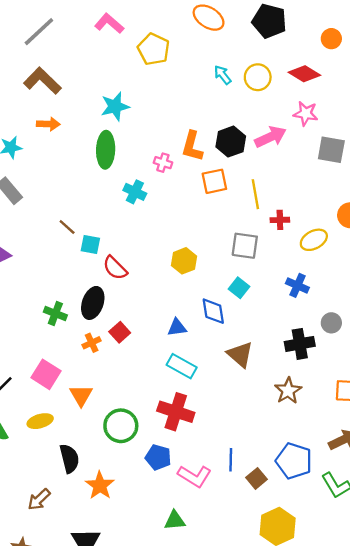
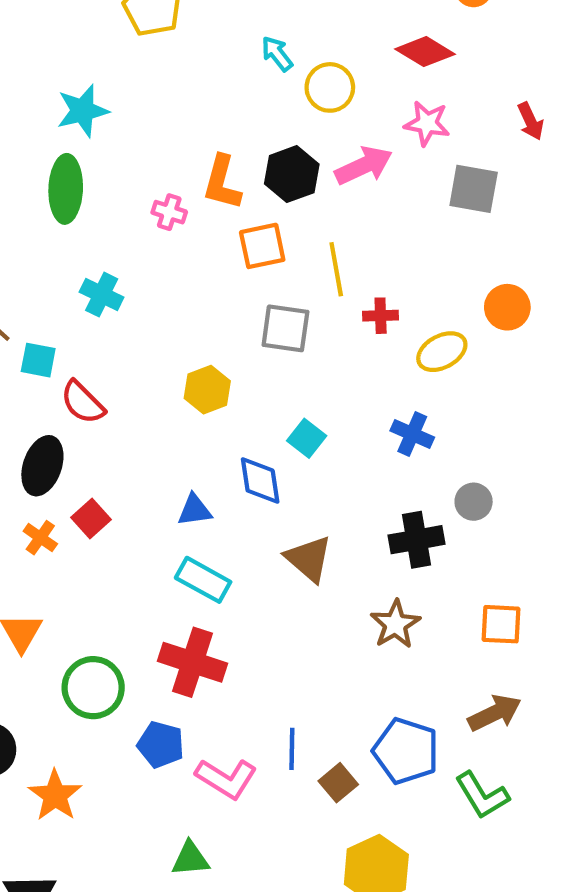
yellow circle: (258, 77) -> (330, 87), moved
cyan cross: (135, 192) -> (102, 295), moved
gray square: (245, 246) -> (285, 328), moved
orange cross: (92, 343) -> (40, 538), turned -30

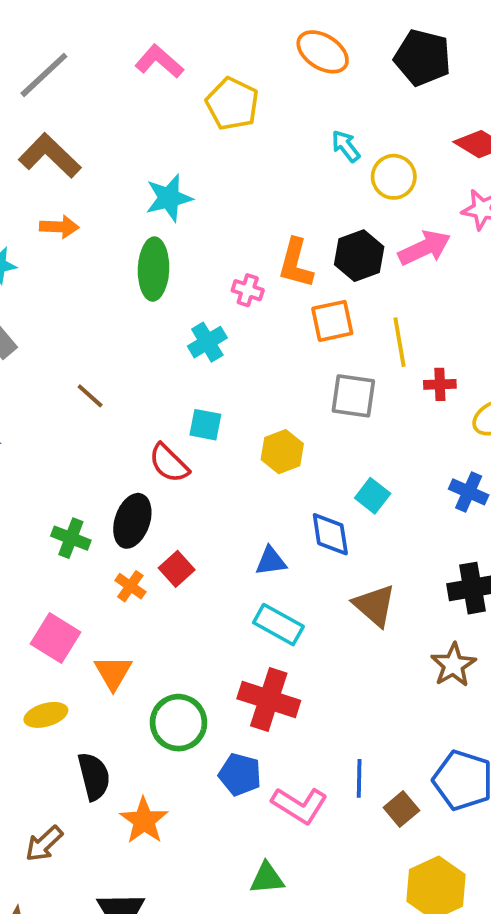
cyan cross: (102, 295) -> (207, 342), moved, turned 33
cyan square: (38, 360) -> (205, 425), moved

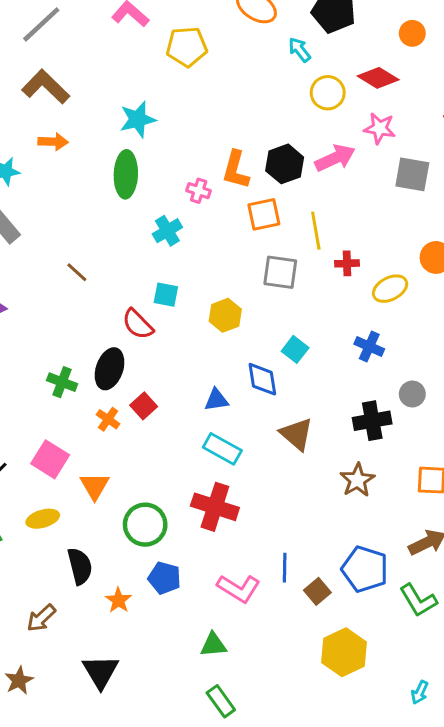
yellow pentagon: (232, 104) -> (187, 47), turned -30
cyan arrow: (346, 146) -> (299, 50), moved
yellow circle: (394, 177) -> (328, 93), moved
blue pentagon: (240, 774) -> (164, 578), moved
orange star: (144, 821) -> (118, 600), size x0.7

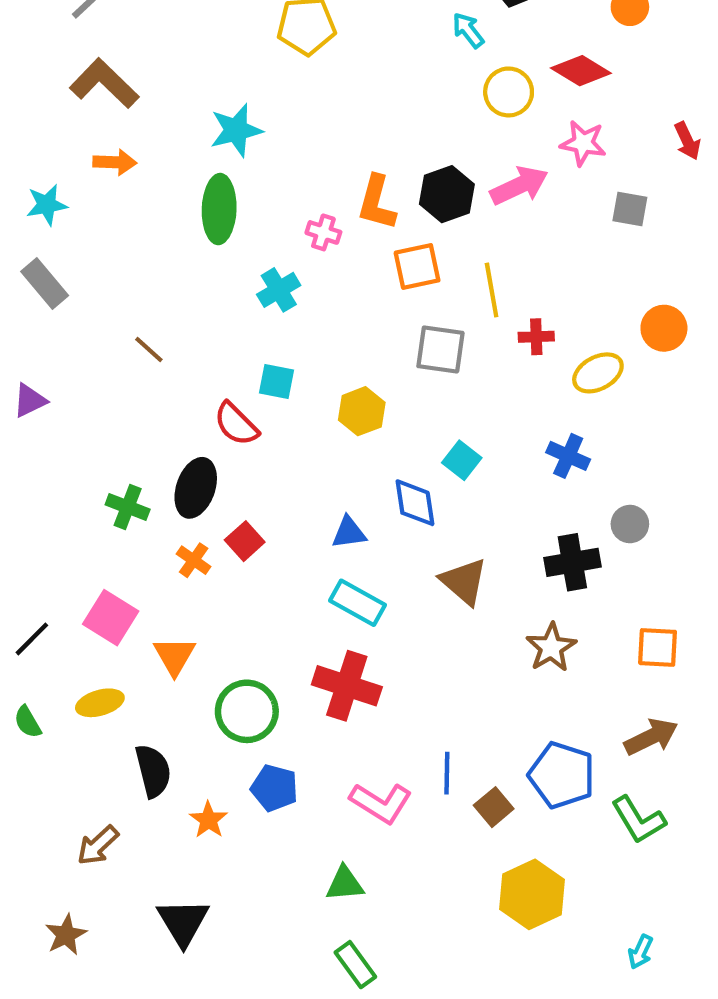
gray square: (412, 174) -> (630, 209), size x0.7

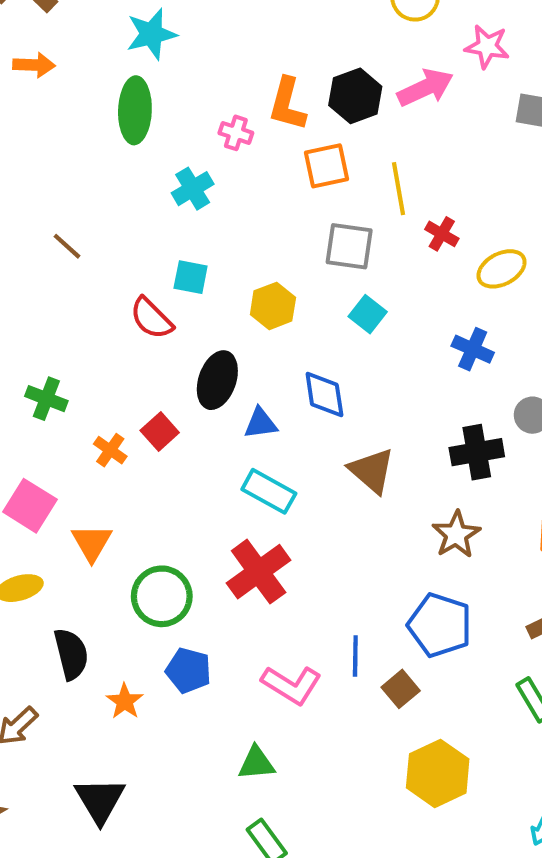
red cross: (536, 337) -> (442, 234), turned 32
cyan square: (462, 460) -> (368, 314), moved
black ellipse: (196, 488) -> (217, 380), moved
red cross: (347, 686) -> (259, 572), turned 36
blue pentagon: (562, 775) -> (440, 625), moved

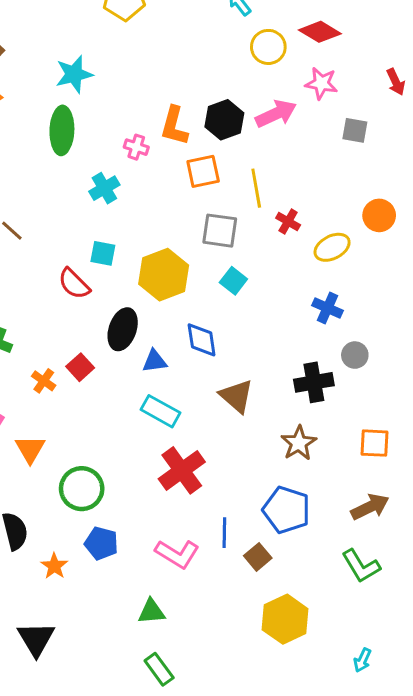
yellow hexagon: (273, 306) -> (164, 275), size x1.5
blue cross: (473, 349) -> (328, 308), moved
red cross: (259, 572) -> (182, 470), moved

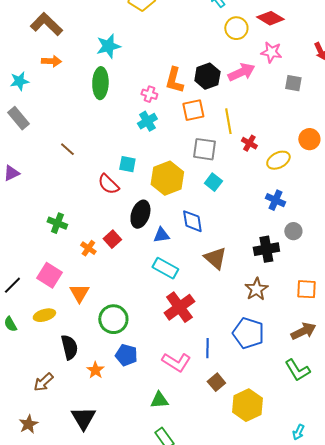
cyan cross: (104, 188) -> (147, 121), moved
brown square: (258, 557) -> (216, 382), moved

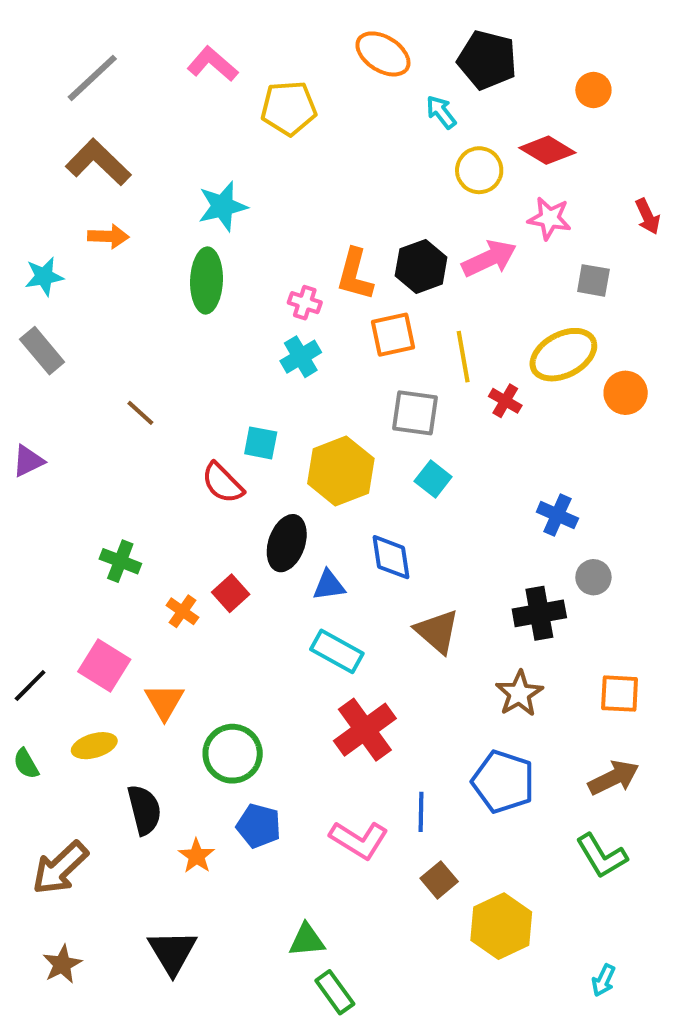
yellow ellipse: (278, 160) -> (563, 355), moved, size x1.4
brown arrow: (43, 382) -> (60, 868), moved, size x1.4
green triangle: (159, 400) -> (307, 940), moved

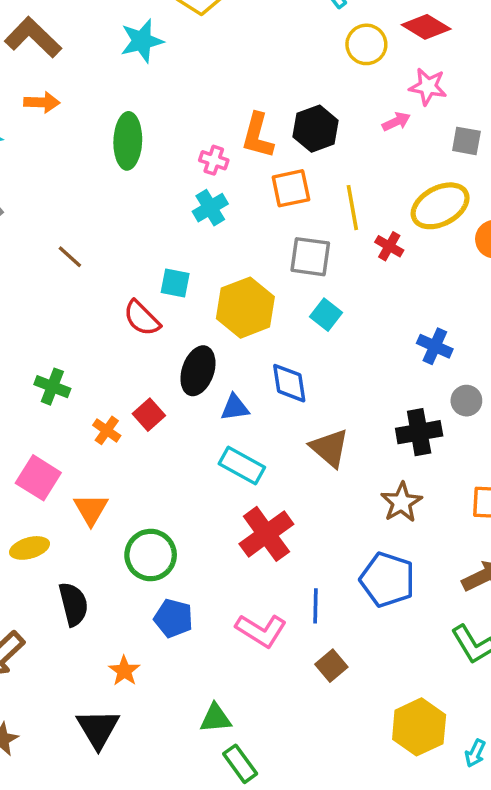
cyan star: (223, 206) -> (142, 41), moved
pink arrow: (489, 258) -> (396, 122), moved, size x0.6
orange star: (196, 856) -> (124, 671), moved
yellow hexagon: (501, 926) -> (419, 727), moved

